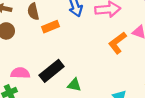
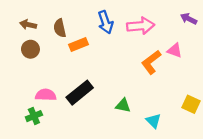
green triangle: (74, 85) -> (123, 105), moved

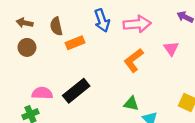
pink triangle: (175, 50) -> (171, 49), turned 35
orange L-shape: (151, 62) -> (134, 60), moved
green triangle: (123, 105) -> (131, 104), moved

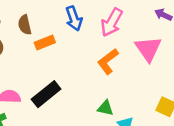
pink arrow: (137, 24) -> (112, 22), turned 124
pink triangle: (171, 49) -> (148, 49), size x1.6

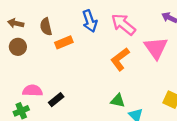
pink arrow: (112, 22) -> (123, 24), turned 100
black rectangle: (46, 94) -> (56, 100), moved, size x0.6

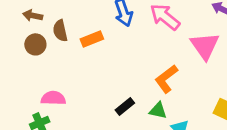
brown semicircle: (46, 27) -> (60, 31), moved
orange L-shape: (120, 59) -> (166, 79), moved
black rectangle: (56, 100) -> (125, 106), moved

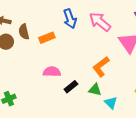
pink semicircle: (53, 98) -> (52, 72), moved

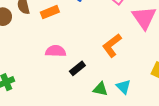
green triangle: (95, 90) -> (100, 89), moved

